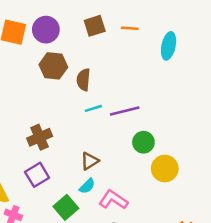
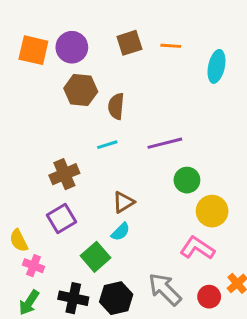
cyan line: (93, 108) -> (107, 145), moved
pink L-shape: (113, 200) -> (197, 248), moved

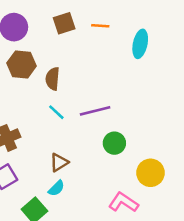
cyan line: (107, 145) -> (56, 112), moved, turned 60
yellow circle: (212, 211) -> (150, 173), moved

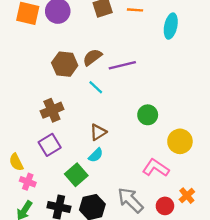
brown hexagon: (22, 64) -> (65, 64), moved
brown semicircle: (53, 79) -> (92, 57), turned 48
purple line: (95, 111) -> (122, 65), moved

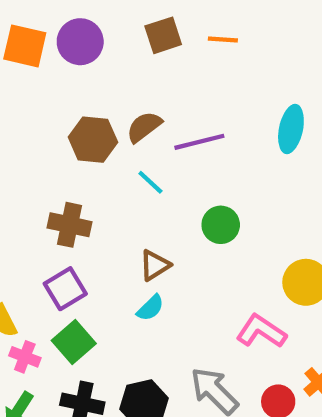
cyan ellipse: (171, 26) -> (291, 129), moved
brown cross: (52, 110) -> (70, 225), turned 35
green circle: (148, 115) -> (221, 225), moved
green square: (76, 175) -> (74, 342), moved

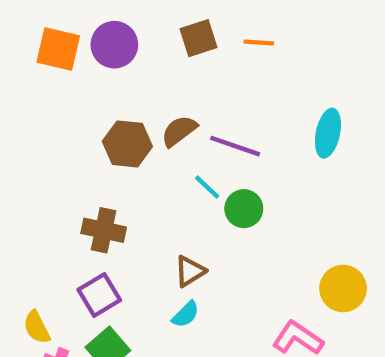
purple line: (199, 142) -> (235, 146), turned 33
cyan line: (150, 182) -> (207, 187), moved
green circle: (221, 225) -> (244, 209), moved

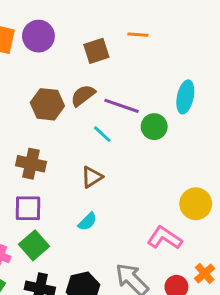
brown square: (198, 38) -> (96, 51), moved
green circle: (244, 209) -> (154, 127), moved
brown triangle: (190, 271) -> (92, 177), moved
purple square: (99, 295) -> (28, 208), turned 32

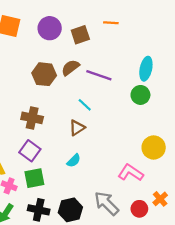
purple circle: (38, 36) -> (50, 28), moved
green circle: (154, 127) -> (140, 95), moved
cyan line: (102, 134) -> (85, 105), moved
purple square: (28, 208) -> (30, 151), turned 35
green square: (34, 245) -> (34, 178), turned 30

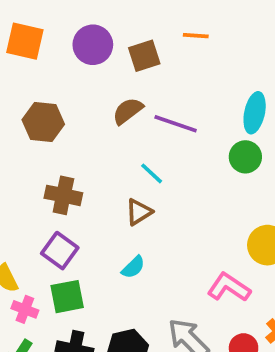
brown hexagon: (44, 74) -> (43, 122), moved

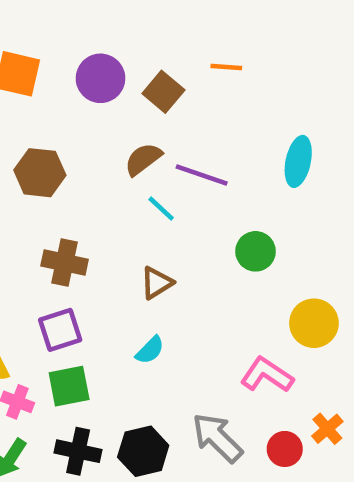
brown square: (144, 56) -> (163, 92), turned -32
green circle: (245, 157) -> (256, 251), moved
cyan line: (152, 173) -> (161, 209), moved
purple square: (60, 251) -> (60, 330), turned 36

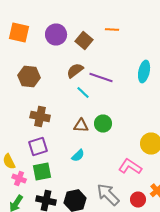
green circle: (256, 251) -> (103, 124), moved
brown triangle: (157, 283) -> (81, 126), turned 35

